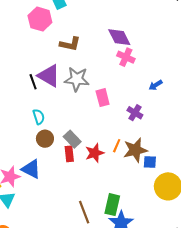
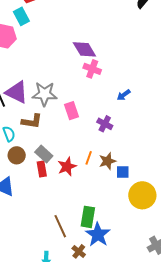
brown L-shape: (70, 44) -> (32, 121), moved
brown star: (135, 150) -> (107, 161), size x0.7

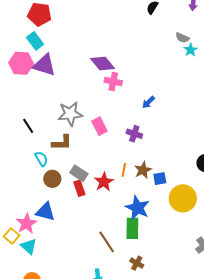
purple triangle: (17, 92) -> (44, 65), moved
blue star: (98, 235) -> (137, 208), moved
brown cross: (79, 251) -> (137, 263), moved

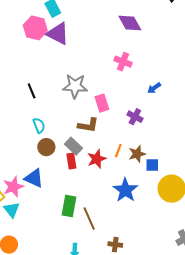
purple diamond: (102, 63) -> (130, 23), moved
brown L-shape: (62, 143) -> (88, 125), moved
green rectangle: (132, 228) -> (69, 206), moved
brown cross: (137, 263) -> (115, 245), turned -32

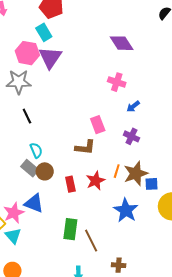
purple triangle: (58, 34) -> (50, 58), turned 40
gray star: (75, 86) -> (19, 82), moved
blue arrow: (154, 88) -> (133, 106), moved
gray rectangle: (74, 146) -> (30, 168), moved
brown star: (137, 154) -> (136, 174), size x1.4

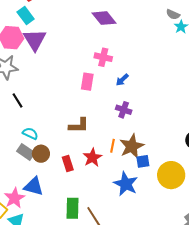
pink rectangle: (98, 125) -> (87, 82), moved, turned 36
cyan semicircle: (36, 150) -> (30, 133), turned -35
blue square: (151, 184) -> (143, 161), moved

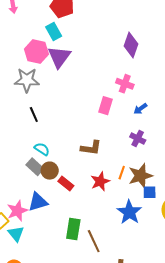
purple diamond: (104, 18) -> (131, 45), turned 50
red rectangle: (68, 164) -> (66, 183), moved, turned -42
blue triangle: (34, 186) -> (38, 202), turned -40

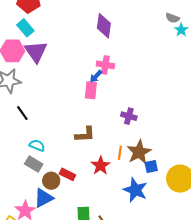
blue arrow: (140, 109) -> (96, 76), moved
brown circle: (50, 171) -> (51, 181), moved

